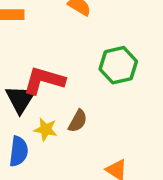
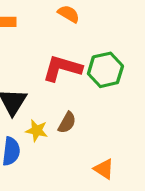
red L-shape: (44, 80) -> (62, 68), moved

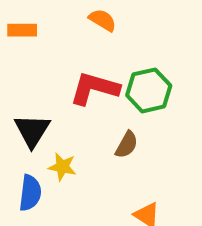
brown semicircle: (67, 123) -> (127, 145), moved

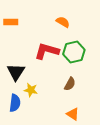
orange semicircle: (103, 20) -> (63, 22), moved
brown semicircle: (127, 145) -> (70, 84), moved

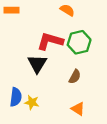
black triangle: (16, 72) -> (37, 64), moved
yellow star: (31, 90) -> (32, 102), moved

